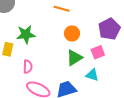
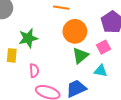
orange circle: (72, 33) -> (75, 31), size x1.5

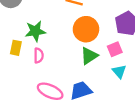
pink semicircle: (34, 71) -> (39, 56), moved
cyan triangle: (101, 71) -> (119, 71), moved, turned 32

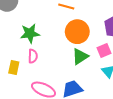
yellow rectangle: (16, 48) -> (14, 67), moved

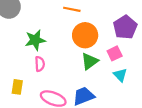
yellow rectangle: (14, 67) -> (17, 87), moved

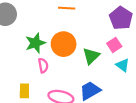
orange circle: (85, 35) -> (64, 44), moved

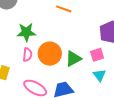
orange circle: (64, 44) -> (50, 54), moved

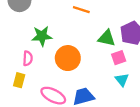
pink semicircle: (27, 55) -> (28, 58), moved
green triangle: (73, 59) -> (107, 38), moved, turned 42

